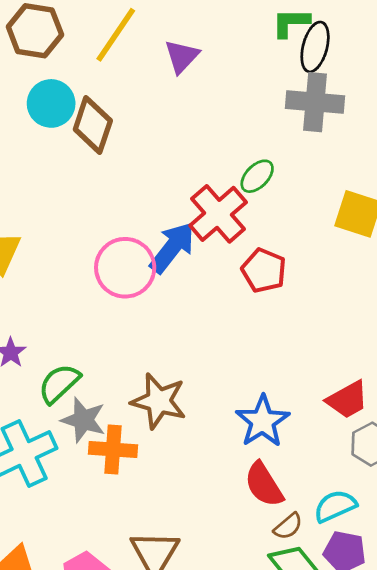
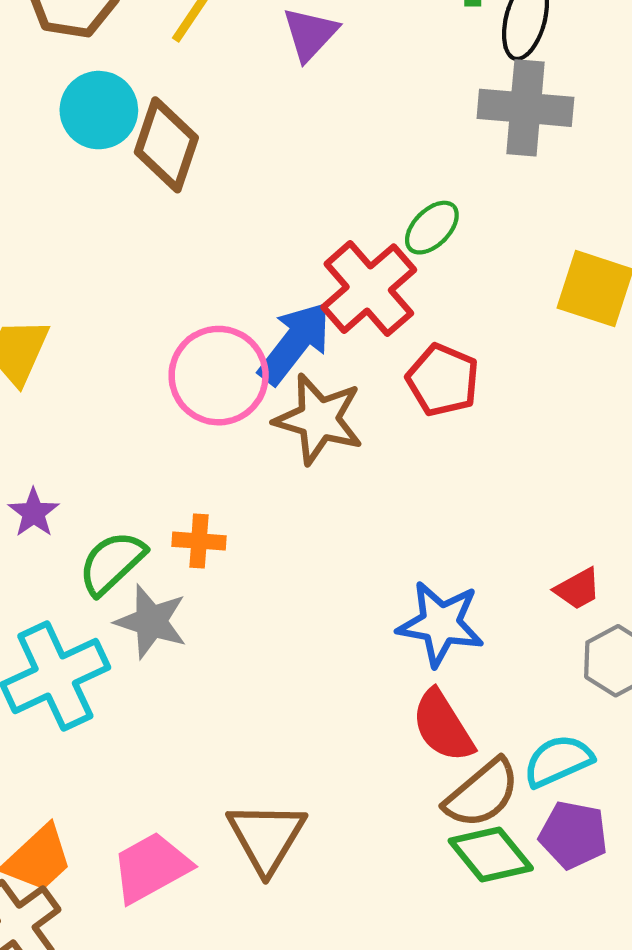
red trapezoid: (347, 400) -> (578, 589), size x0.7
brown star: (159, 401) -> (319, 419), moved
blue star: (262, 421) -> (441, 624), turned -30
orange cross: (113, 450) -> (199, 541), moved, size x0.7
brown semicircle: (288, 526) -> (482, 794), size x1.6

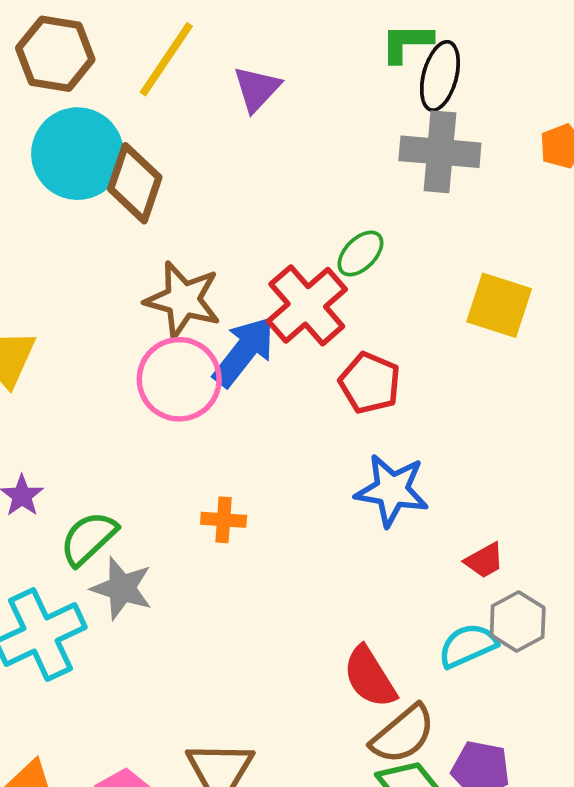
cyan circle: (99, 110) -> (77, 154), size x1.4
brown star: (319, 419) -> (183, 300), moved
orange cross: (199, 541) -> (224, 520), moved
blue star: (441, 624) -> (392, 490), moved
cyan semicircle: (558, 761) -> (468, 646), moved

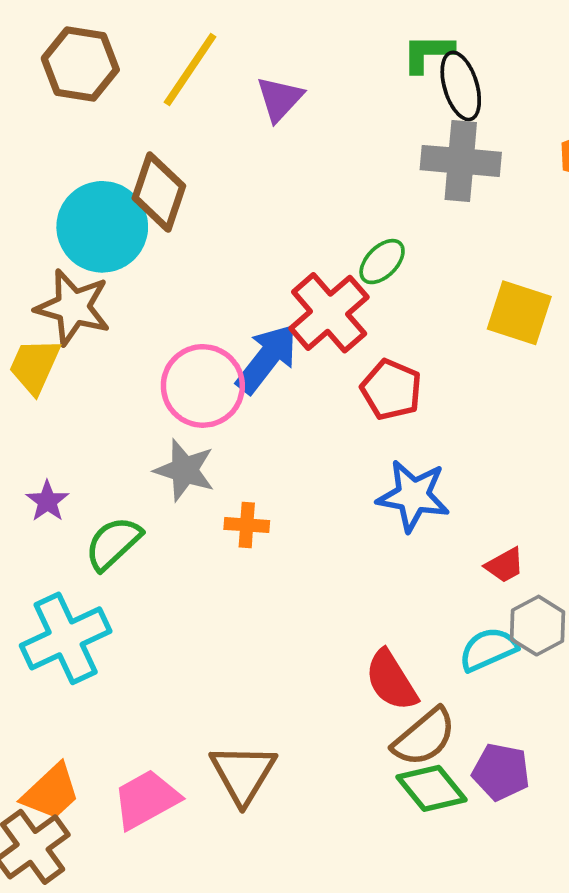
black ellipse: (440, 76) -> (461, 86), turned -32
cyan circle: (77, 154) -> (102, 227), moved
brown star: (183, 300) -> (73, 307), moved
gray star: (122, 588) -> (185, 470), moved

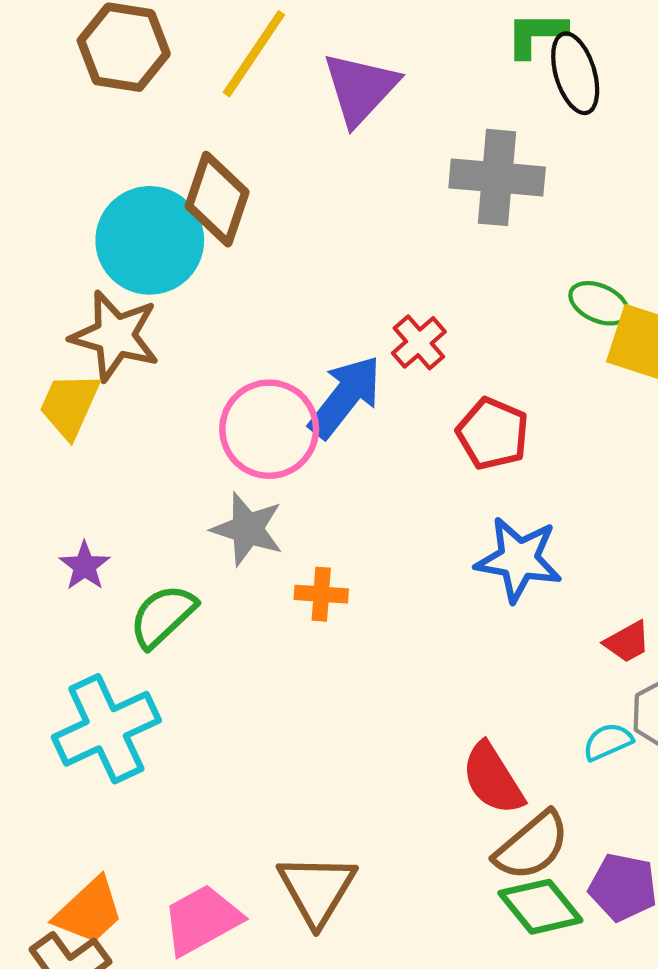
purple triangle: (280, 99) -> (360, 88), size x1.4
gray cross: (461, 161) -> (497, 177), moved
green ellipse: (382, 262) -> (599, 303), moved, turned 69
red cross: (329, 313) -> (419, 342), size x0.6
cyan semicircle: (488, 649) -> (608, 742), size x0.7

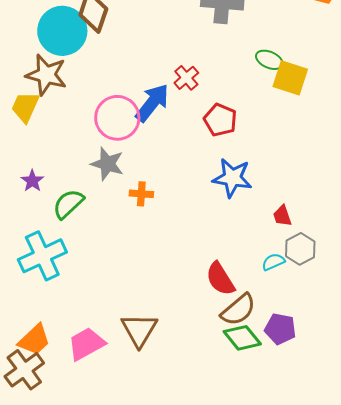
red trapezoid: (627, 642) -> (282, 216), turned 100

